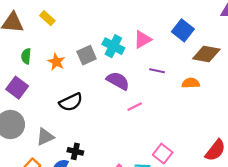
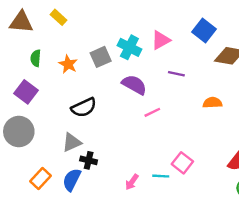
orange semicircle: (191, 83) -> (212, 103), moved
gray triangle: (45, 137) -> (72, 142), moved

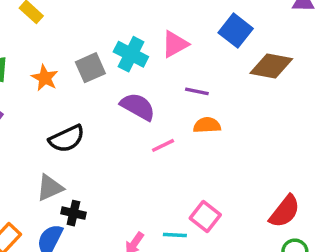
orange semicircle: (212, 103) -> (207, 125), moved

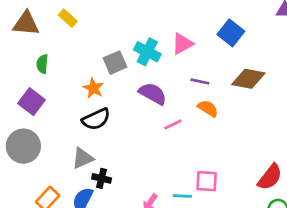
brown diamond: (271, 66) -> (248, 79), moved
orange star: (45, 78) -> (93, 88), moved
orange semicircle: (207, 125) -> (208, 108), turned 35
pink square: (205, 216) -> (207, 181), turned -35

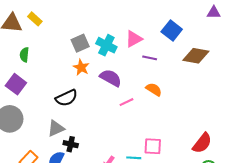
yellow rectangle: (68, 18) -> (35, 19), moved
gray square: (115, 63) -> (80, 43), moved
brown diamond: (248, 79) -> (196, 56), moved
purple line: (200, 81) -> (150, 58), moved
orange star: (93, 88) -> (81, 67), moved

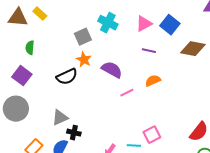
pink triangle: (134, 39) -> (144, 24), moved
cyan cross: (106, 45) -> (108, 23), moved
orange semicircle: (154, 89) -> (153, 81), turned -56
black semicircle: (66, 98) -> (67, 77), moved
pink square: (153, 146) -> (152, 135), turned -30

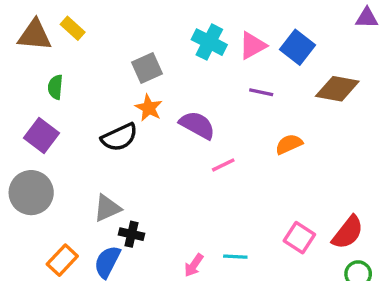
cyan cross: (108, 23) -> (209, 42), moved
orange semicircle: (153, 81) -> (289, 144), moved
pink square: (152, 135) -> (299, 238), moved, turned -30

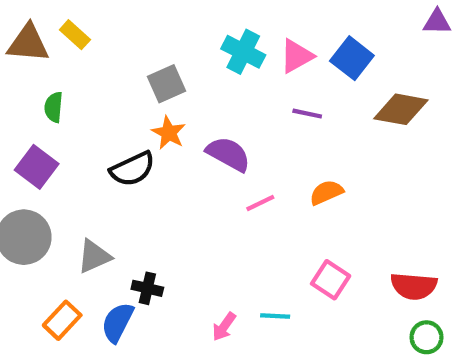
orange semicircle: (289, 144) -> (326, 192), moved
gray triangle: (107, 208) -> (94, 256), moved
red semicircle: (348, 232) -> (414, 286), turned 57
pink square: (299, 238) -> (331, 280), moved

